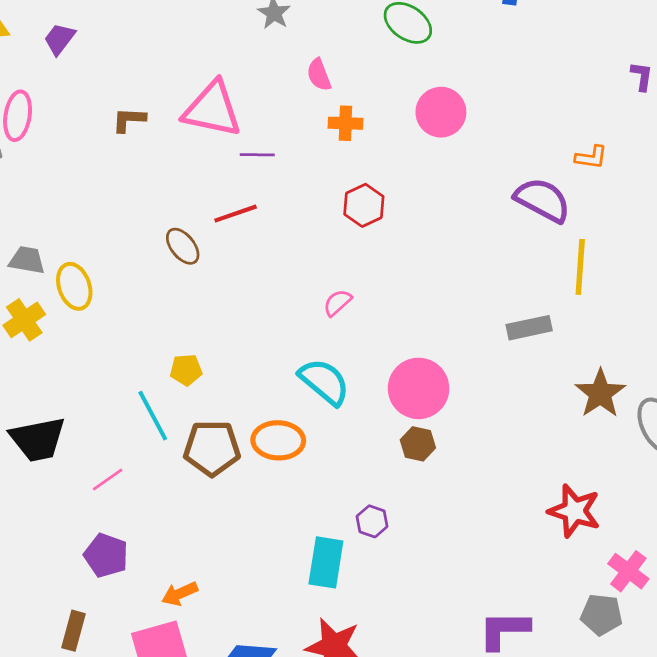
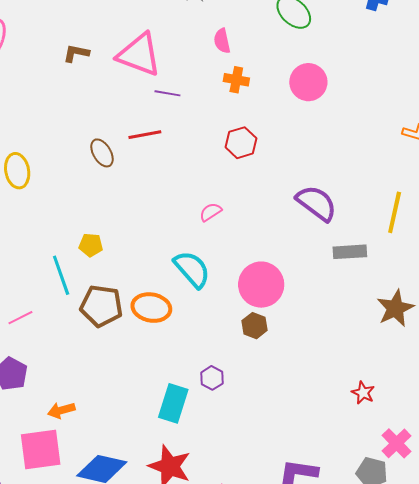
purple semicircle: (543, 200) -> (316, 203), moved
red star: (574, 511) -> (363, 393), size x0.6

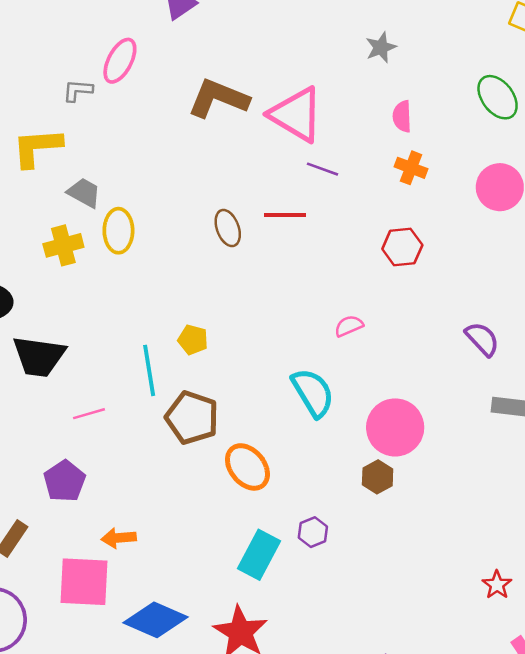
brown L-shape: (76, 53) -> (218, 98), size x1.8
purple semicircle: (316, 203) -> (482, 339), size x0.7
orange ellipse: (151, 308) -> (247, 467), moved, turned 30

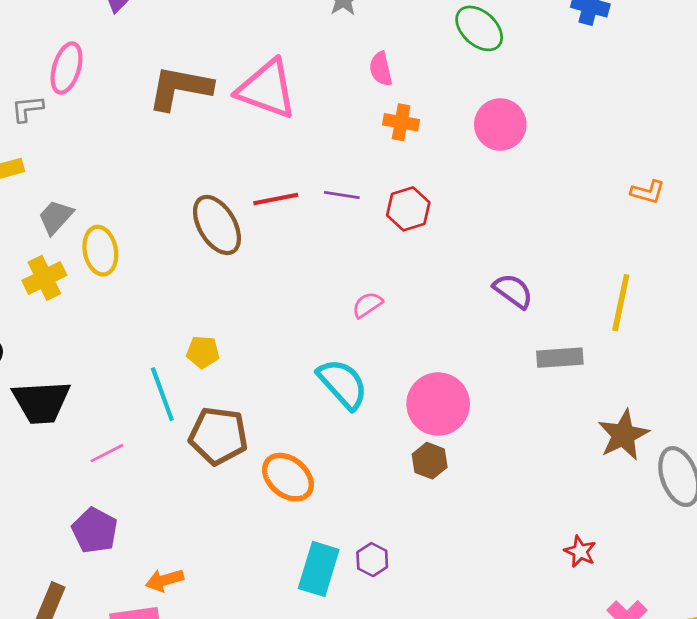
purple line: (322, 169) -> (342, 195), moved
gray trapezoid: (84, 193) -> (56, 217), turned -66
brown ellipse: (228, 228) -> (217, 225), size x1.5
purple hexagon: (313, 532) -> (372, 560), moved

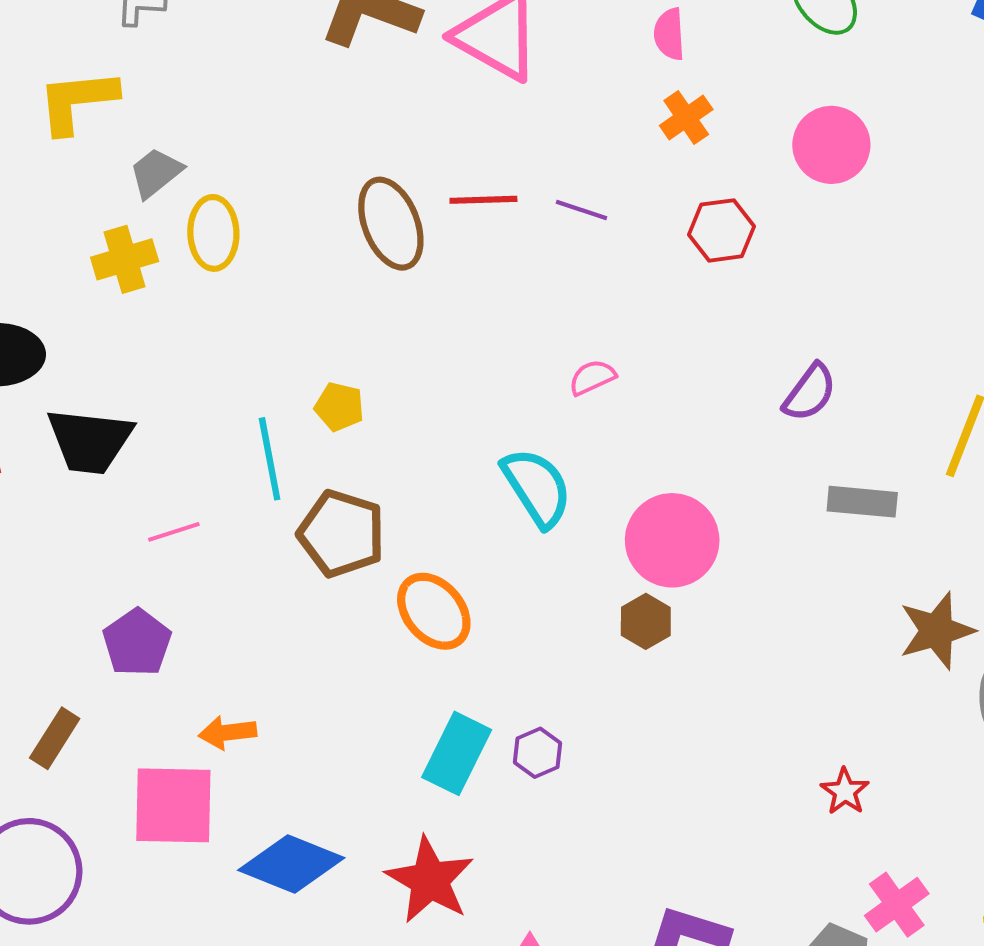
orange cross: (401, 122) -> (686, 117), turned 36
red hexagon: (408, 209) -> (722, 230), moved
purple semicircle: (513, 291) -> (810, 392), turned 81

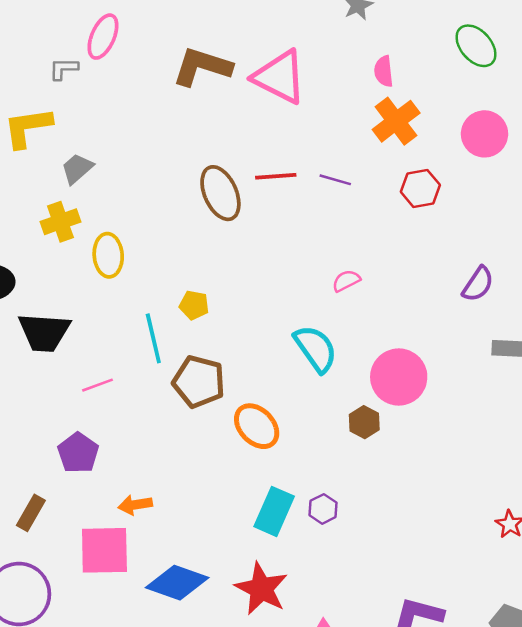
orange cross: (686, 117) -> (396, 121), size x1.5
yellow ellipse: (213, 233) -> (108, 255), moved
brown hexagon: (646, 621) -> (364, 422), moved

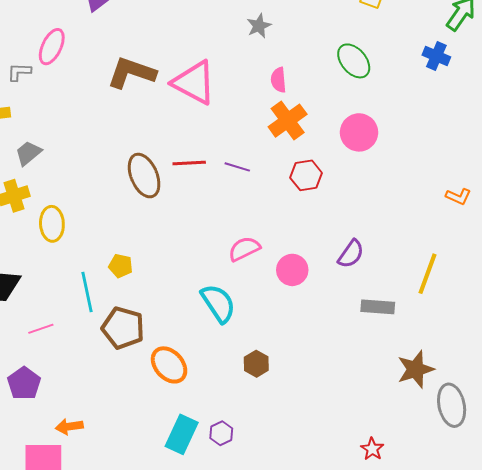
pink semicircle: (346, 281) -> (244, 249), size x1.4
pink circle: (399, 377) -> (292, 270), moved, size x0.7

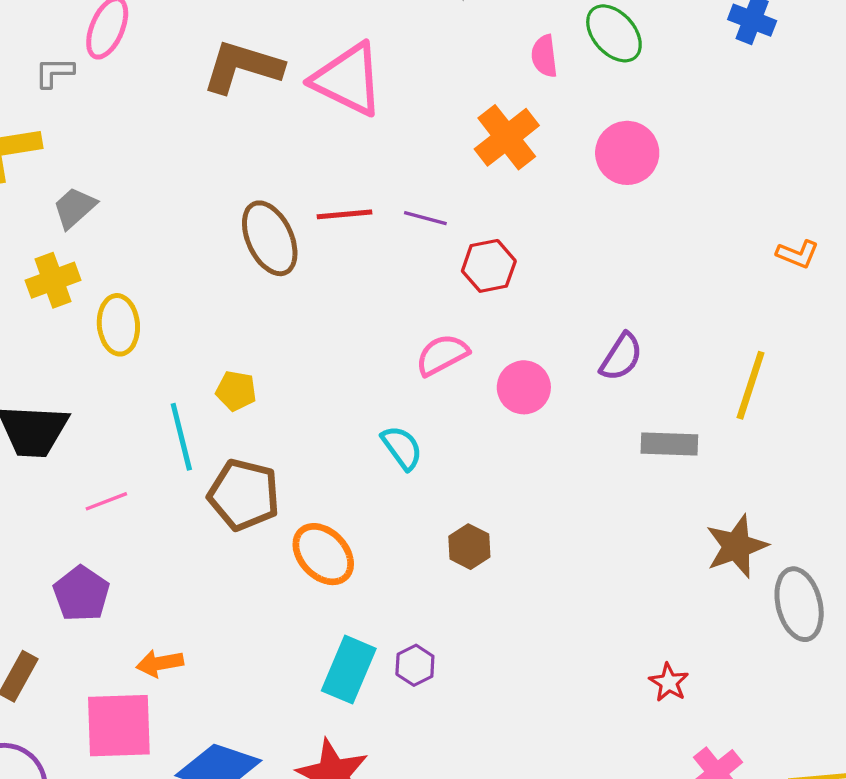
pink semicircle: (278, 80) -> (544, 56), moved
red hexagon: (306, 175) -> (489, 266), moved
cyan semicircle: (218, 303) -> (402, 448), size x0.7

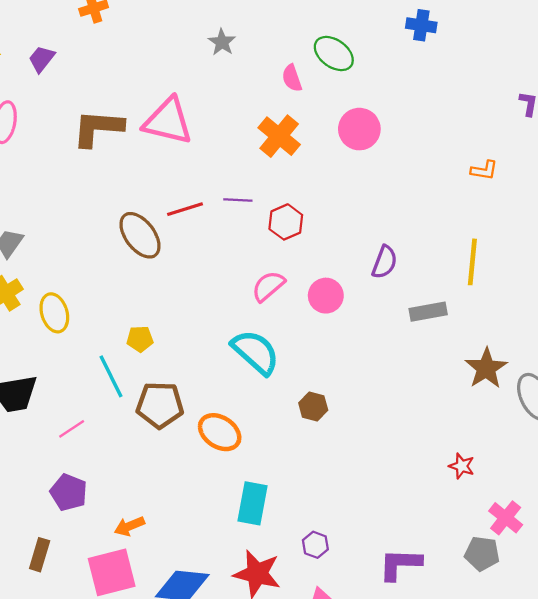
cyan semicircle: (402, 448) -> (255, 352), size x1.6
purple hexagon: (415, 665) -> (315, 545), moved

